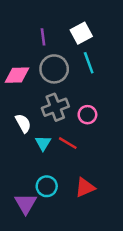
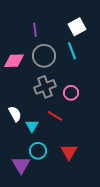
white square: (81, 33) -> (77, 27), moved
white semicircle: (23, 123) -> (15, 114), moved
cyan triangle: (43, 143) -> (32, 126), moved
red triangle: (85, 188) -> (69, 152), turned -36

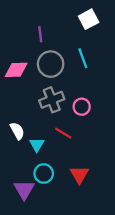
white square: (77, 27) -> (89, 19), moved

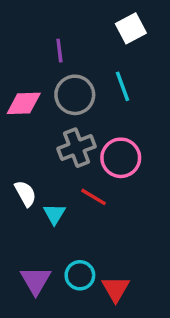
pink circle: (82, 107) -> (121, 158), size x1.5
cyan circle: (44, 173) -> (80, 275), moved
red triangle: (79, 175) -> (116, 289), moved

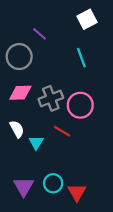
purple line: (59, 51) -> (40, 34), turned -42
gray circle: (75, 95) -> (19, 57), moved
pink diamond: (24, 103) -> (20, 93), moved

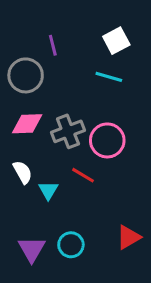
white square: (87, 19) -> (116, 41), moved
purple line: (40, 34) -> (53, 45), turned 35
cyan line: (81, 58) -> (109, 77), turned -54
red triangle: (77, 192) -> (128, 237), moved, turned 30

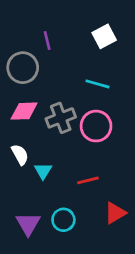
cyan line: (109, 77) -> (97, 84), moved
red line: (83, 175) -> (88, 180), moved, turned -45

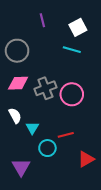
purple line: (47, 40) -> (42, 20), moved
cyan line: (97, 84) -> (72, 50), moved
cyan circle: (63, 220) -> (47, 148), moved

